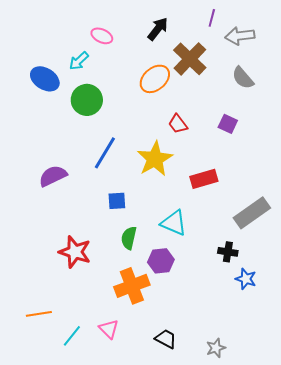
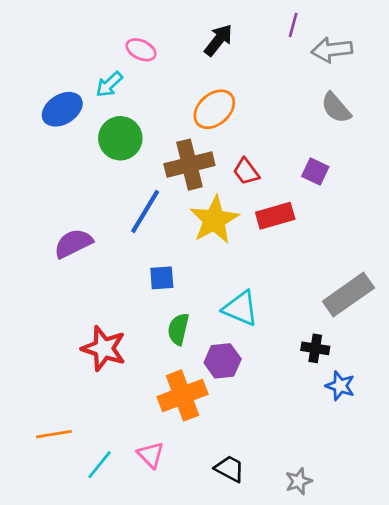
brown cross: (190, 59) -> (189, 165), moved, turned 32
blue ellipse: (45, 79) -> (62, 109), turned -64
red rectangle: (204, 179) -> (275, 216), moved

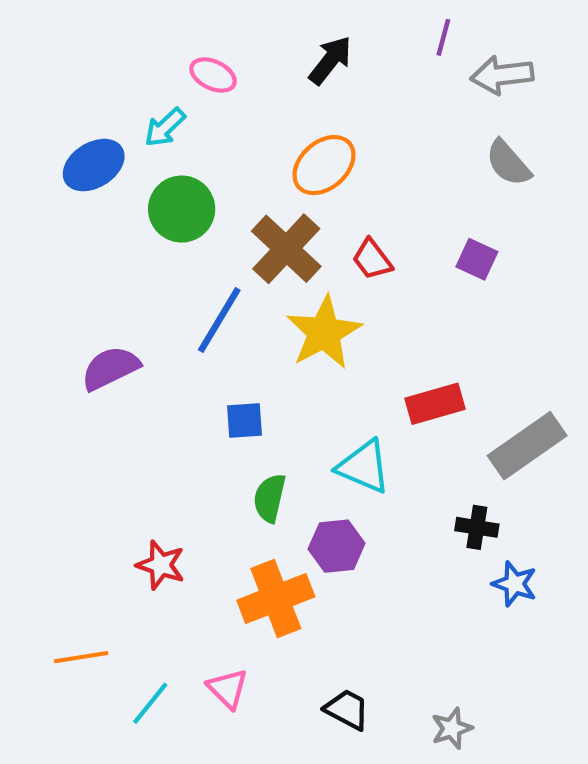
brown cross: (189, 165) -> (286, 249), turned -33
red rectangle: (275, 216) -> (435, 404), moved
red star: (104, 348) -> (161, 565), moved, size x0.7

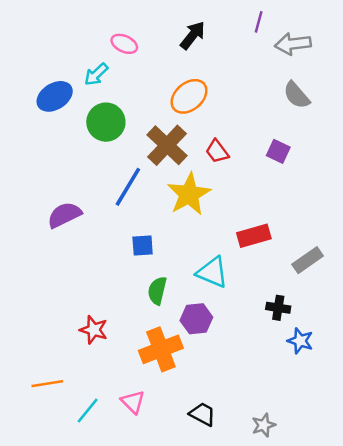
gray rectangle: (527, 446) -> (308, 260), size x0.7

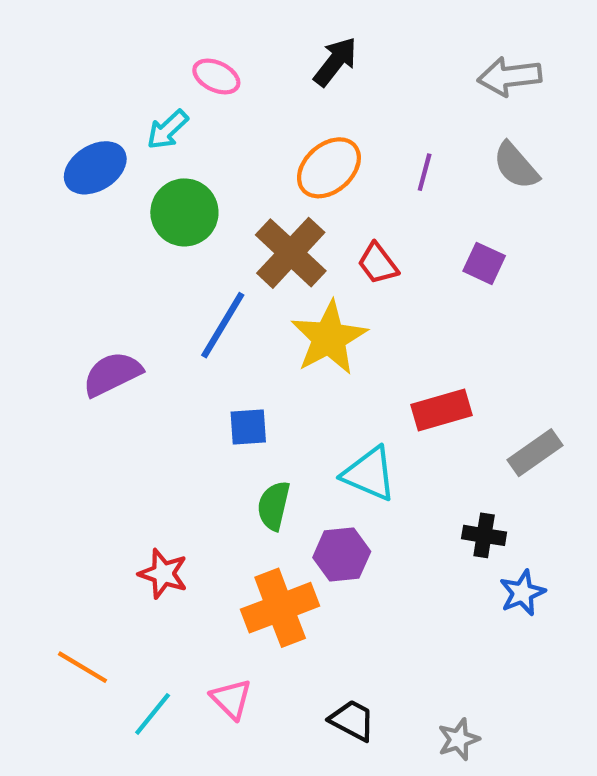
purple line: (259, 22) -> (425, 172), moved
blue star: (300, 341) -> (522, 593), turned 30
orange line: (47, 384) -> (82, 667), turned 40

